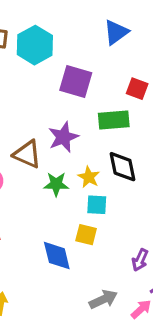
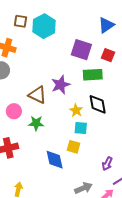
blue triangle: (116, 32) -> (106, 25), moved
purple square: (76, 82) -> (81, 50), moved
green star: (56, 184) -> (36, 123), moved

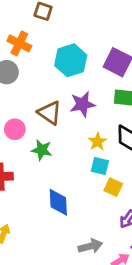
cyan hexagon: (44, 26) -> (71, 60), moved
yellow square: (74, 147) -> (113, 187), moved

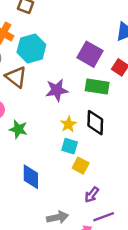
cyan hexagon: (71, 60) -> (31, 49), moved
brown triangle: (50, 113) -> (16, 77), moved

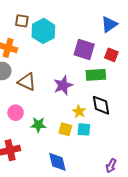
cyan hexagon: (31, 49) -> (43, 31), moved
yellow square: (81, 166) -> (65, 129), moved

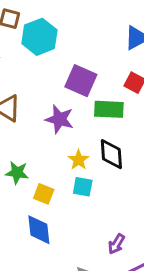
purple square: (84, 49) -> (81, 81), moved
purple star: (63, 85) -> (59, 119), turned 30
yellow square: (65, 129) -> (44, 194), moved

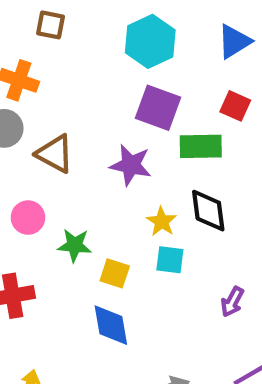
cyan hexagon: (39, 37) -> (150, 41), moved
purple arrow: (116, 244) -> (232, 302), moved

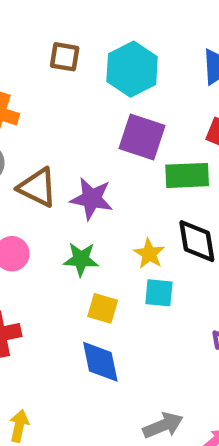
brown square: (50, 25) -> (65, 57), moved
purple star: (131, 165) -> (92, 199), moved
green star: (75, 245) -> (81, 259), moved

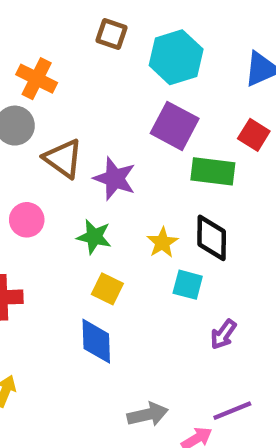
cyan square: (159, 293) -> (188, 285), moved

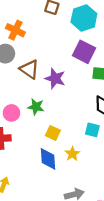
pink circle: (27, 220) -> (11, 113), moved
green star: (94, 237) -> (36, 107), moved
yellow star: (162, 243) -> (72, 154), moved

